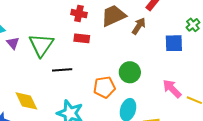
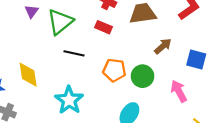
brown arrow: (139, 26) -> (163, 46), moved
orange pentagon: (104, 87) -> (114, 70), moved
pink arrow: (172, 89) -> (179, 91), moved

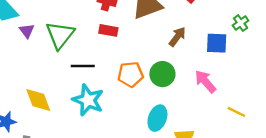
cyan star: (69, 100) -> (88, 100), moved

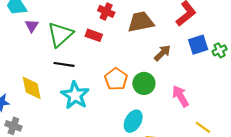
red rectangle: (108, 30) -> (94, 35), moved
blue square: (217, 43) -> (198, 45), moved, turned -30
black line: (83, 66) -> (64, 64), moved
orange pentagon: (131, 74) -> (116, 79), turned 30

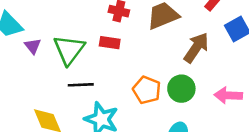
brown arrow: (162, 53) -> (196, 48), size x1.4
pink arrow: (180, 96) -> (228, 95), turned -45

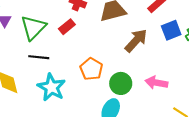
red rectangle: (110, 43) -> (67, 27), turned -56
green circle: (181, 89) -> (121, 83), moved

